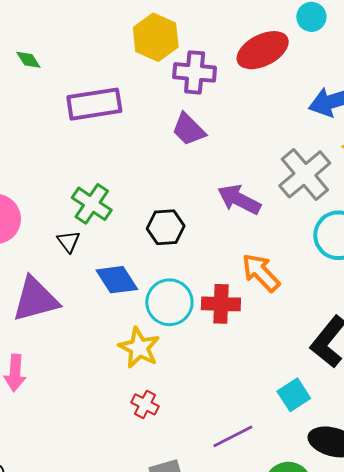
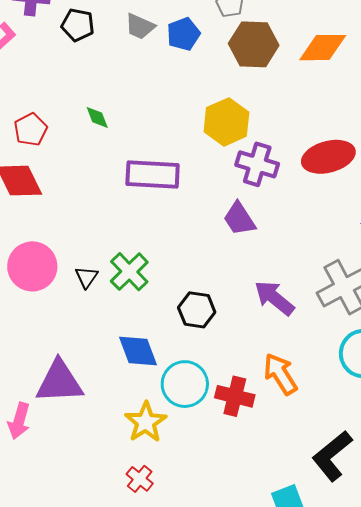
black triangle: (69, 241) -> (86, 277), moved
purple triangle: (35, 299) -> (59, 382), moved

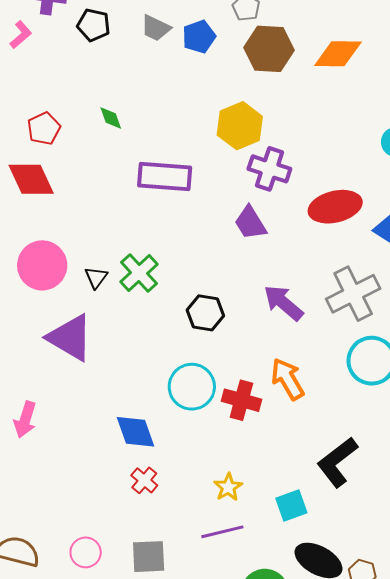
red ellipse: (328, 157) -> (335, 207), moved
blue diamond: (138, 351) -> (136, 432), moved
purple triangle: (59, 382) -> (70, 338), moved, turned 32
yellow star: (146, 422) -> (228, 487), moved, size x0.7

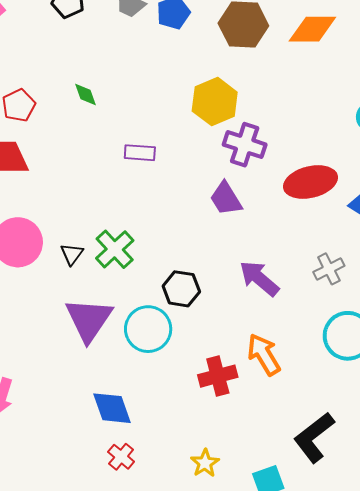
purple rectangle: (165, 176) -> (140, 153), size x0.6
gray cross: (353, 294) -> (329, 269), size x0.6
purple triangle: (70, 338) -> (89, 320), moved, turned 34
cyan circle: (192, 387) -> (148, 329), moved
red cross: (241, 400) -> (218, 376), turned -30

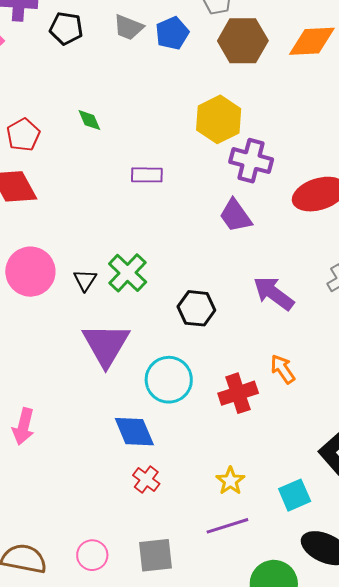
cyan circle: (148, 329) -> (169, 380), moved
orange arrow: (264, 355) -> (283, 369), size x0.7

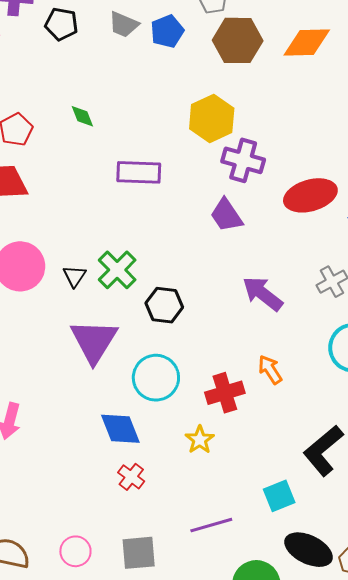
purple rectangle: (147, 175) -> (139, 172), size x1.4
black hexagon: (196, 308) -> (164, 305), moved
yellow star: (230, 481) -> (200, 440), moved

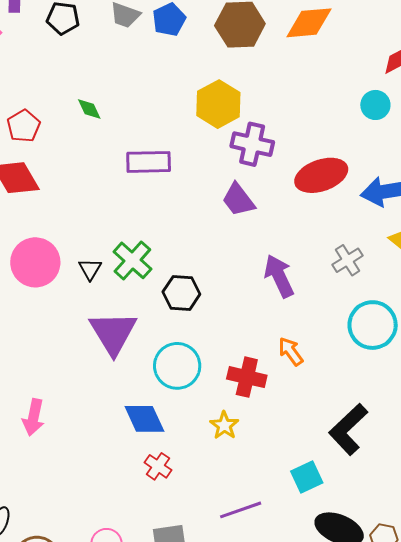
purple arrow: (263, 294) -> (279, 276), turned 30
red cross: (225, 393) -> (247, 377), turned 33

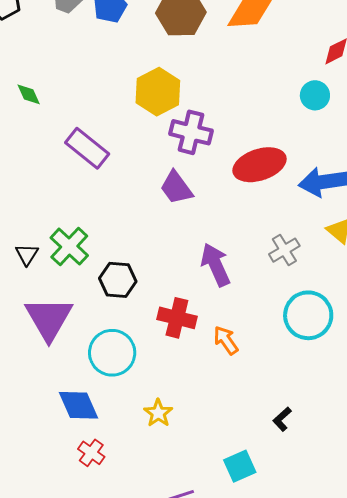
purple rectangle: (149, 162) -> (87, 148), turned 39
red cross: (247, 377) -> (177, 318), moved
black L-shape: (348, 429) -> (282, 419), size x0.5

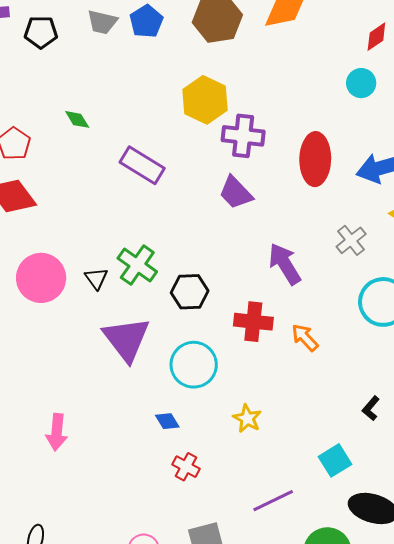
red ellipse: (259, 165) -> (315, 159), turned -63
blue diamond: (79, 405) -> (167, 421), size x0.6

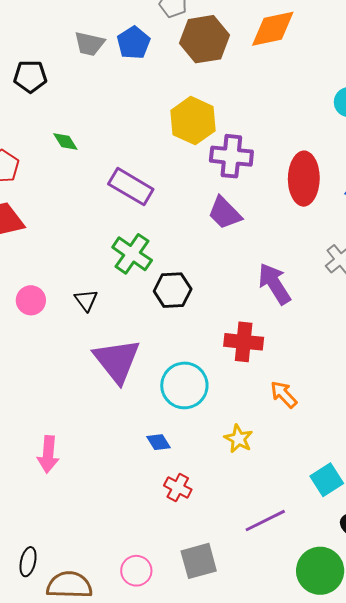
black pentagon: (41, 32) -> (30, 76), moved
green cross: (137, 265) -> (132, 254), moved
pink circle: (41, 278) -> (31, 300), size x0.6
black hexagon: (190, 292) -> (173, 290), moved
orange arrow: (305, 338) -> (284, 394), moved

